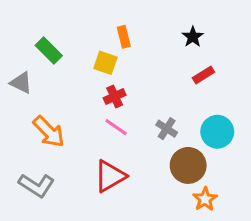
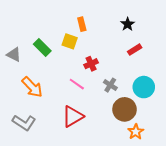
green rectangle: (49, 51) -> (42, 47), moved
red cross: (115, 96) -> (91, 64), moved

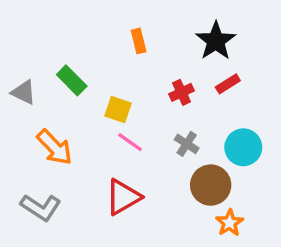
black star: (128, 24) -> (216, 41), size x1.6
yellow square: (70, 41) -> (118, 110), moved
red cross: (91, 64) -> (181, 92), moved

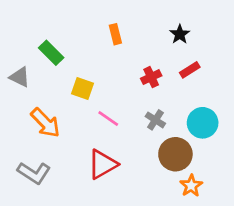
black star: (216, 41) -> (180, 34), size x0.6
green rectangle: (72, 80) -> (51, 53), moved
yellow square: (118, 110) -> (83, 89), moved

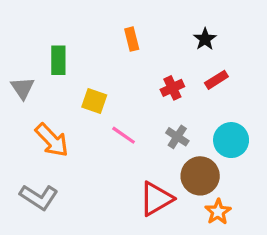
green rectangle: (51, 53) -> (58, 60), turned 45
gray triangle: (20, 77) -> (23, 88), turned 30
red triangle: (103, 164) -> (156, 199), moved

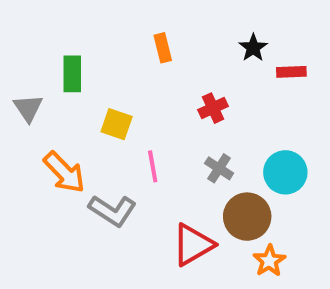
red rectangle: (216, 80) -> (291, 72), moved, turned 30
pink line: (124, 135) -> (153, 166), turned 45
gray L-shape: (39, 197) -> (113, 211), moved

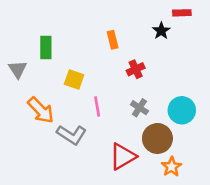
orange rectangle: (163, 48) -> (113, 40), moved
red rectangle: (291, 72) -> (182, 13), moved

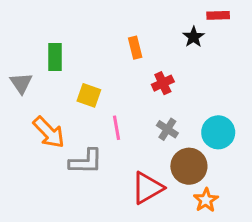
gray L-shape: (72, 135) -> (86, 162), turned -32

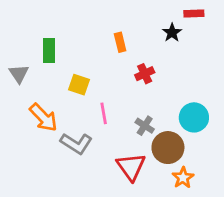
gray cross: (167, 129) -> (145, 126), moved
gray L-shape: (86, 162) -> (76, 143), turned 32
red triangle: (147, 188) -> (131, 167), turned -36

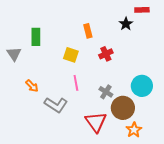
yellow square: (79, 85) -> (71, 55), moved
orange arrow: (43, 117) -> (32, 86), size x0.6

